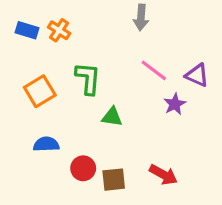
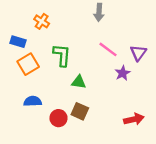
blue rectangle: (27, 30) -> (18, 42), moved
purple triangle: (197, 75) -> (138, 53), turned 42
red arrow: (163, 175) -> (134, 119), moved, turned -42
brown square: (114, 180) -> (80, 111), moved, turned 30

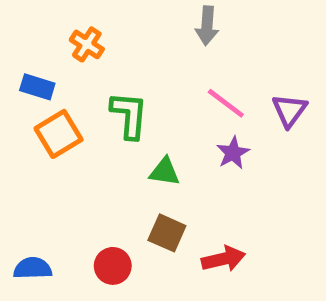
purple star: (123, 73) -> (233, 153), moved
blue semicircle: (33, 101) -> (33, 268), moved
red circle: (58, 118) -> (113, 266), moved
red arrow: (134, 119) -> (223, 259), moved

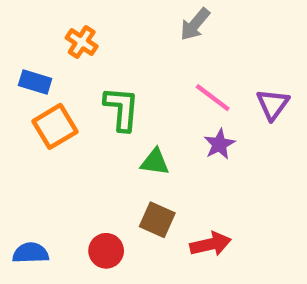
gray arrow: (207, 26) -> (195, 24), turned 36

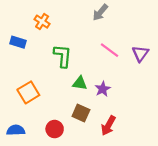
orange square: (55, 126) -> (28, 92), moved
purple star: (219, 144) -> (103, 89), moved
red arrow: (210, 244) -> (108, 126), turned 132

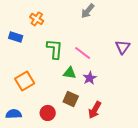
pink line: (109, 50) -> (83, 53), moved

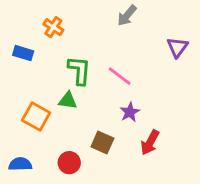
purple triangle: (123, 47) -> (177, 47), moved
green triangle: (70, 73) -> (68, 101), moved
orange square: (25, 81) -> (36, 117), turned -30
red arrow: (95, 110) -> (150, 142), moved

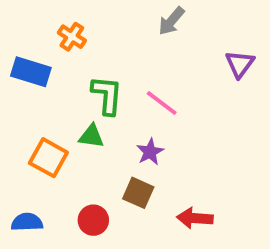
blue rectangle: (23, 53) -> (31, 72), size x1.4
purple star: (130, 112) -> (150, 152), moved
red arrow: (150, 142) -> (195, 218), moved, turned 65

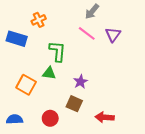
orange cross: (72, 37) -> (39, 20), turned 32
purple triangle: (240, 64) -> (113, 35), moved
pink line: (162, 103) -> (87, 33), moved

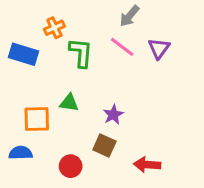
green L-shape: (57, 51) -> (81, 53), moved
orange square: (26, 85) -> (37, 119), turned -30
blue semicircle: (15, 119) -> (21, 153), moved

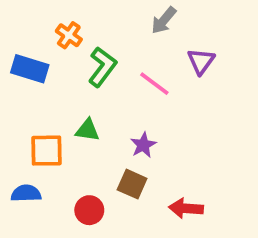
orange cross: (54, 28) -> (69, 35), turned -30
pink line: (122, 47) -> (154, 84), moved
green L-shape: (81, 53) -> (102, 67), turned 32

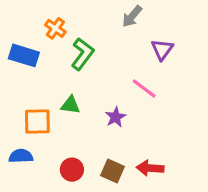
pink line: (154, 84) -> (144, 88), moved
brown square: (132, 184) -> (113, 171), moved

